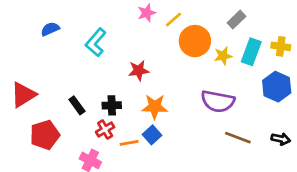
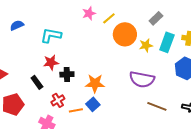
cyan L-shape: (96, 42) -> (51, 35), turned 60
red star: (139, 71) -> (51, 62), moved
black cross: (112, 105) -> (67, 74), moved

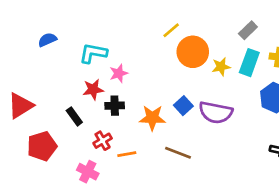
pink star: (89, 13) -> (119, 73), moved
gray rectangle: (156, 18) -> (248, 30), moved
blue square: (93, 104) -> (183, 106), moved
brown line: (157, 106) -> (178, 153), moved

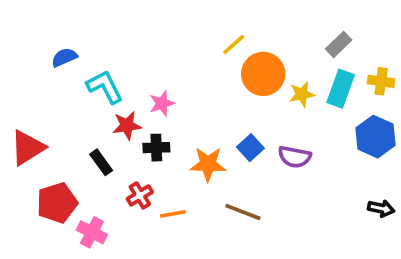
cyan L-shape: (93, 53) -> (105, 87), moved, turned 52
purple semicircle: (216, 112) -> (294, 157), size x0.7
pink cross: (88, 172) -> (92, 232), moved

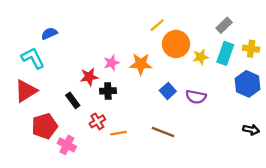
cyan L-shape: (105, 87) -> (33, 58), moved
orange star: (208, 164) -> (141, 64), moved

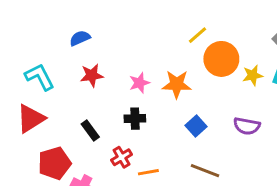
blue semicircle: (49, 33) -> (80, 38), moved
red star: (89, 77) -> (92, 75), moved
blue square: (168, 91) -> (196, 126), moved

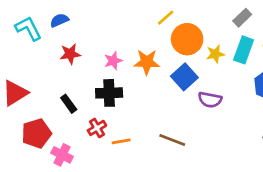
cyan L-shape: (40, 77) -> (28, 28), moved
black cross: (135, 119) -> (109, 93), size x1.4
blue square: (196, 126) -> (184, 77), moved, size x1.4

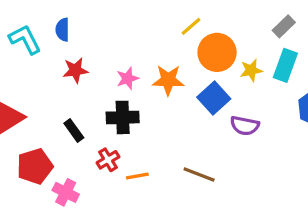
blue semicircle: (59, 20) -> (62, 30), turned -66

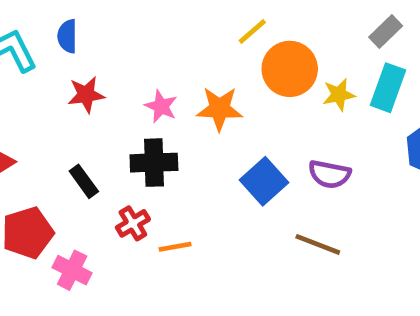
pink star: (128, 78) -> (161, 106), turned -30
blue square: (214, 98) -> (264, 181), moved
brown line: (199, 174) -> (318, 244), moved

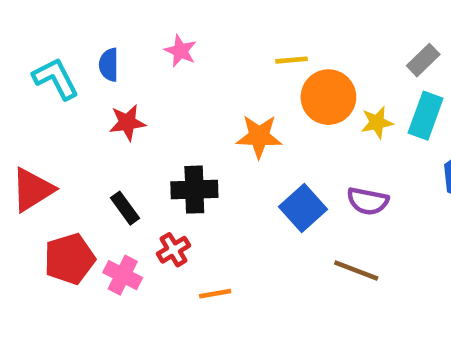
yellow line: (252, 31) -> (291, 60), turned 36
pink star: (161, 106) -> (180, 51), moved
orange line: (175, 247) -> (215, 294), moved
pink cross: (72, 270) -> (123, 275), moved

